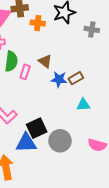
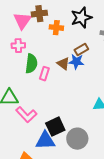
brown rectangle: (76, 78) -> (81, 50), moved
blue star: (59, 79) -> (76, 62), moved

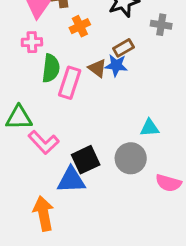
orange cross: (56, 28) -> (80, 26), moved, turned -32
pink rectangle: (44, 74) -> (70, 83), size x1.5
gray circle: (77, 139) -> (131, 158), moved

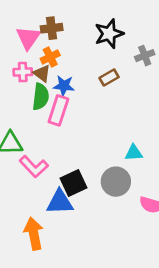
gray cross: (161, 25) -> (145, 56), turned -30
orange cross: (80, 26) -> (50, 57), moved
blue star: (116, 65) -> (64, 86), moved
brown triangle: (97, 68) -> (42, 73), moved

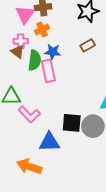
brown triangle: (42, 73) -> (18, 52), moved
pink rectangle: (58, 110) -> (48, 71), turned -30
black square: (73, 183) -> (72, 123), moved, turned 30
orange arrow: (34, 234) -> (29, 166), turned -60

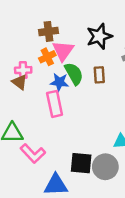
pink triangle: (25, 15) -> (63, 51), moved
brown rectangle: (88, 45) -> (99, 75), turned -64
green semicircle: (35, 60) -> (74, 74), moved, turned -36

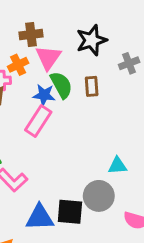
orange cross: (47, 57) -> (18, 65), moved
pink rectangle: (55, 104) -> (38, 121), turned 45
black square: (81, 163) -> (70, 212), moved

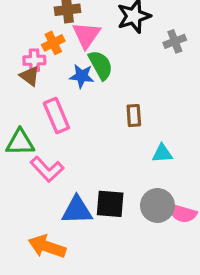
brown rectangle: (92, 86) -> (134, 116), moved
pink rectangle: (38, 121) -> (56, 116), moved, turned -56
gray circle: (99, 196) -> (157, 205), moved

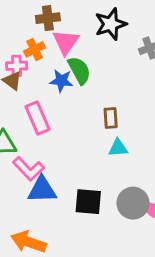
cyan triangle: (162, 153) -> (118, 148), moved
blue triangle: (77, 210) -> (42, 190), moved

